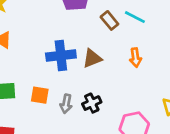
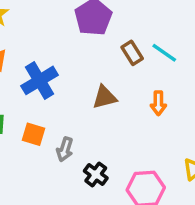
blue cross: (61, 55) -> (39, 80), moved, turned -32
black cross: (92, 103) -> (96, 174), moved, turned -36

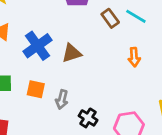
brown triangle: (105, 97) -> (72, 53), moved

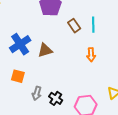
cyan line: (136, 16) -> (93, 25), turned 56
gray arrow: (62, 99) -> (37, 93), moved

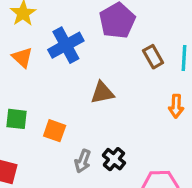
blue cross: (20, 44) -> (66, 45), moved
black cross: (56, 98) -> (114, 159), moved

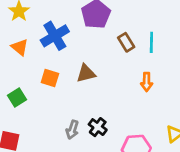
green square: (16, 119) -> (17, 97), turned -36
orange square: (55, 131) -> (50, 78), moved

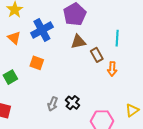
brown rectangle: (126, 42) -> (97, 55), moved
brown triangle: (86, 73) -> (78, 42), moved

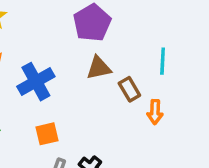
blue cross: (42, 30) -> (36, 82), moved
orange square: (37, 63) -> (47, 134), moved, turned -32

